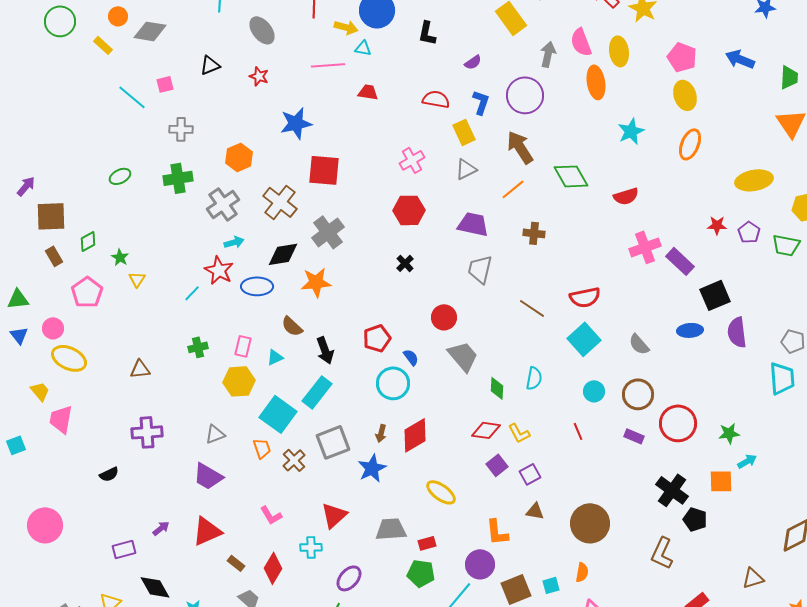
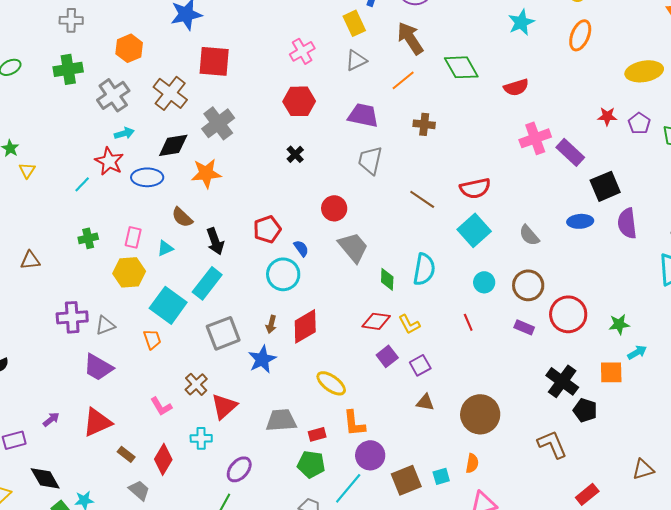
cyan semicircle: (534, 378) -> (424, 269), size x1.4
purple cross: (147, 432) -> (72, 317), moved
brown cross: (294, 460) -> (196, 384), moved
orange L-shape: (497, 532) -> (354, 423), moved
brown L-shape: (662, 553) -> (552, 444), turned 132

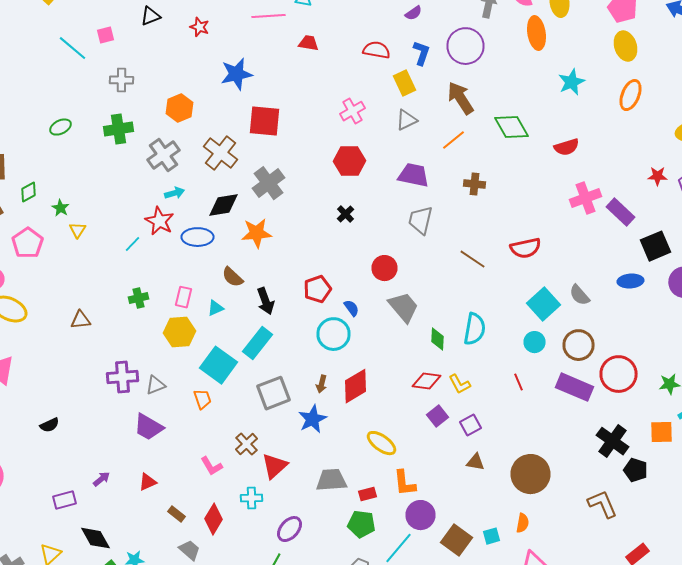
cyan square: (474, 230) -> (544, 304), moved
purple rectangle: (524, 327) -> (574, 387), size x1.8
red triangle: (97, 422) -> (148, 482), size x0.6
brown square: (406, 480) -> (456, 540), turned -32

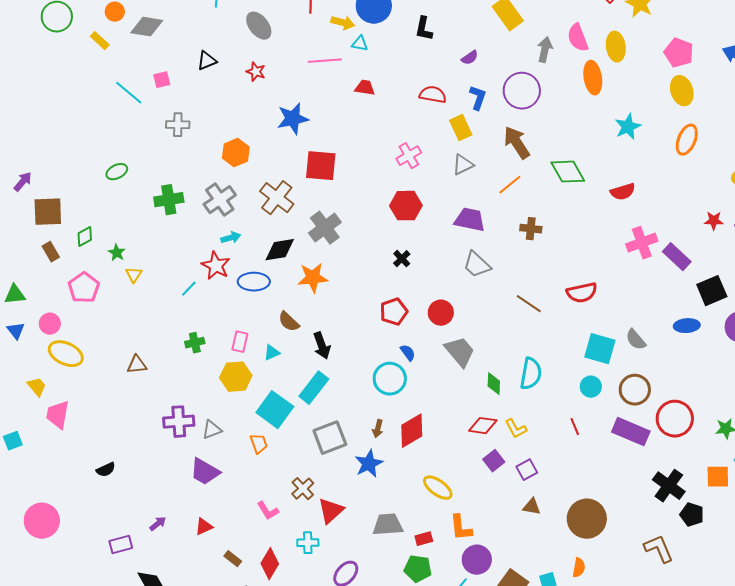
green cross: (118, 129) -> (169, 200), moved
gray trapezoid: (420, 220) -> (477, 265), turned -60
red pentagon: (318, 289) -> (394, 312), moved
cyan square: (544, 304) -> (600, 349), turned -32

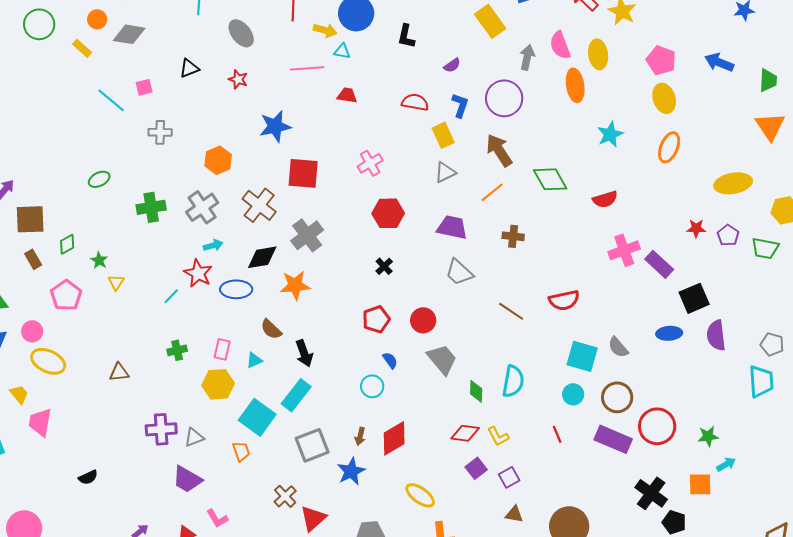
pink cross: (409, 156) -> (370, 163), moved
cyan circle: (390, 379) -> (372, 386), size x0.7
pink L-shape: (268, 511) -> (217, 518), moved

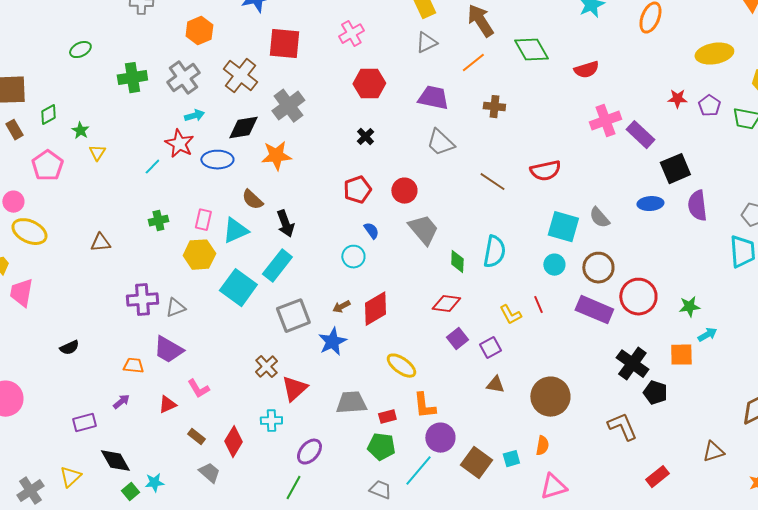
cyan triangle: (254, 360) -> (235, 231), size x1.6
brown arrow: (360, 436) -> (341, 307), turned 48
yellow L-shape: (498, 436) -> (510, 315), moved
orange trapezoid: (241, 451) -> (133, 366), moved, turned -65

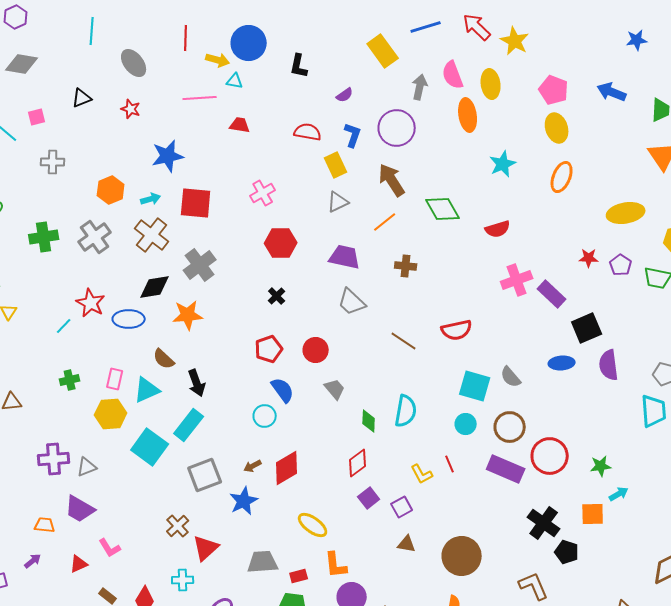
cyan arrow: (194, 116) -> (151, 199), moved
gray trapezoid: (423, 230) -> (335, 389), size x0.7
blue semicircle: (371, 231) -> (283, 390), size x1.5
red diamond: (446, 304) -> (358, 463), turned -44

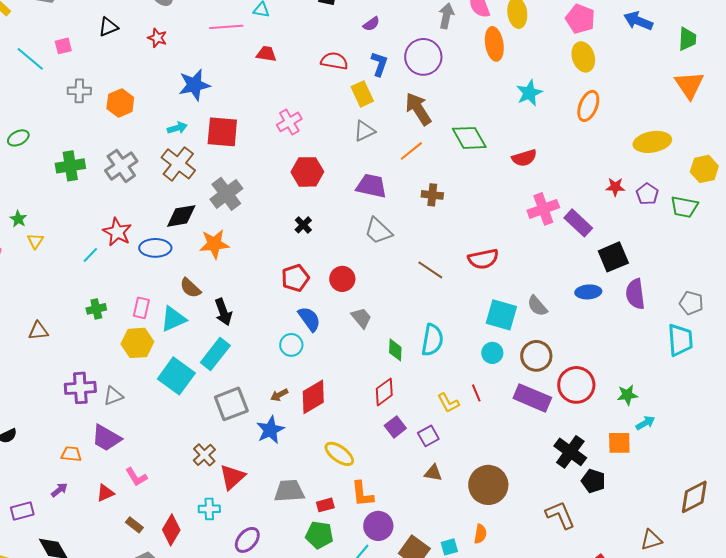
orange hexagon: (111, 190) -> (120, 103), moved

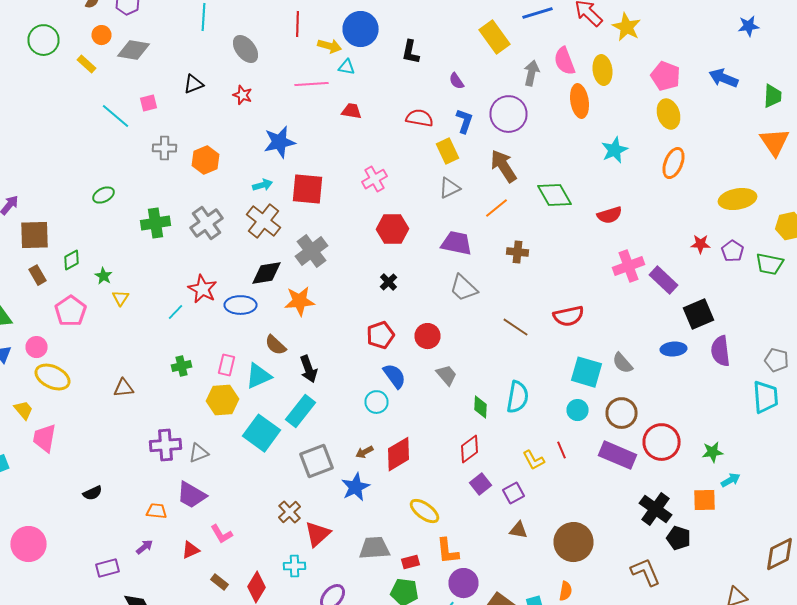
purple semicircle: (371, 24) -> (456, 81), turned 90

